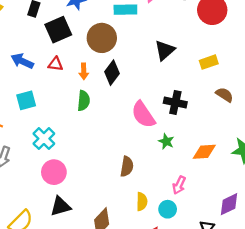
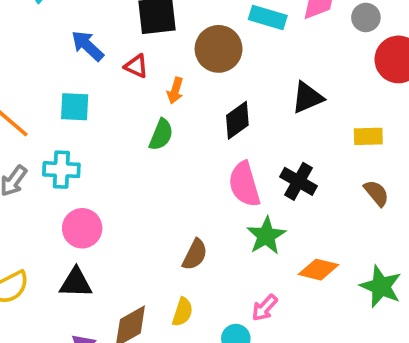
black diamond: (112, 73) -> (237, 120), moved
cyan cross: (44, 139) -> (61, 170), moved, turned 30
green star: (166, 141) -> (266, 236), size x1.5
yellow semicircle: (142, 202) -> (182, 312), moved

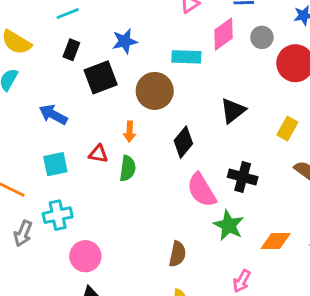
red triangle: (136, 66) -> (98, 154), moved
yellow rectangle: (368, 136) -> (287, 128), turned -45

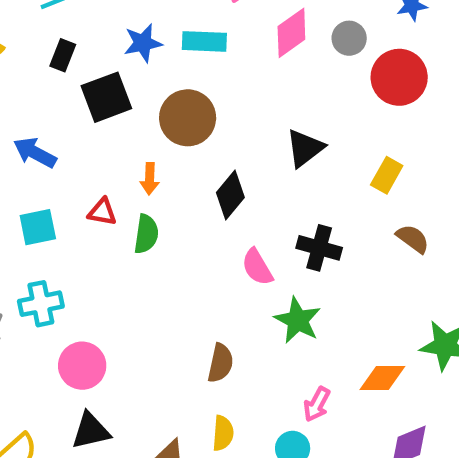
cyan rectangle: (186, 57) -> (204, 41), moved
pink semicircle: (202, 190) -> (257, 267), size x0.7
orange diamond: (276, 241) -> (382, 378), moved

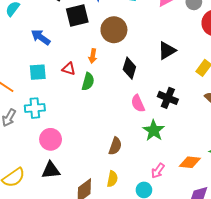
black diamond: (230, 195) -> (129, 68), turned -30

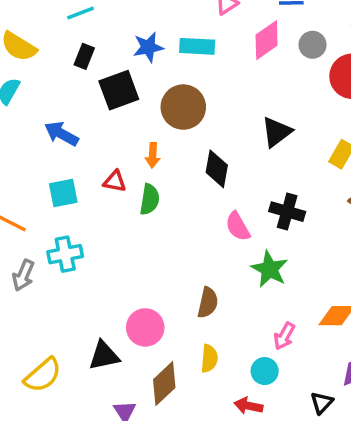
pink circle: (51, 139) -> (145, 327), moved

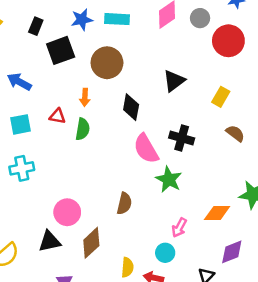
pink semicircle: (238, 226) -> (146, 149), size x1.4
pink circle: (145, 327) -> (67, 212), moved
yellow semicircle: (209, 358) -> (127, 267), moved
brown diamond: (164, 384) -> (91, 243), moved

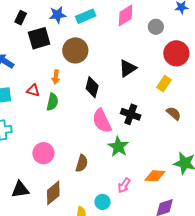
gray circle: (200, 18) -> (156, 27), moved
cyan rectangle: (117, 19) -> (86, 16), turned -30
red circle: (228, 41) -> (176, 53), moved
pink circle: (67, 212) -> (43, 153), moved
cyan circle: (165, 253) -> (102, 202), moved

